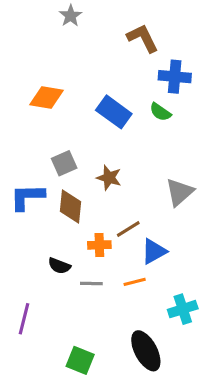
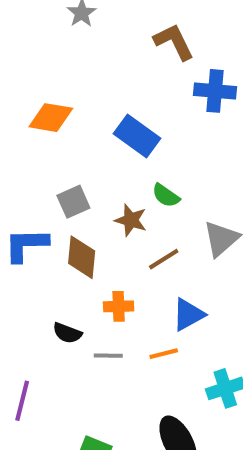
green semicircle: (160, 112) -> (166, 196), moved
brown line: (128, 229) -> (164, 259), moved

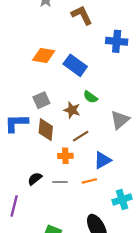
brown L-shape: (174, 42) -> (82, 15), moved
orange diamond: (51, 118) -> (44, 55), moved
brown line: (164, 259) -> (81, 136), moved
black semicircle: (67, 333) -> (35, 179), moved, turned 120

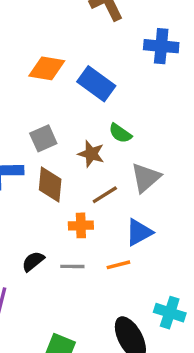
gray triangle: (120, 120) -> (146, 178), moved
cyan cross: (122, 199) -> (170, 313), moved, turned 36

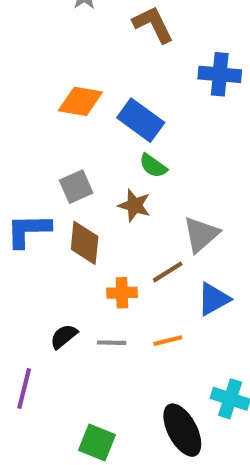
green semicircle: (120, 133) -> (153, 166), moved
brown line: (105, 195) -> (168, 272), moved
blue triangle: (139, 232) -> (213, 299), moved

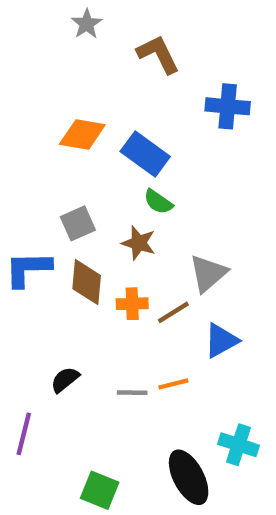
orange cross: (122, 293) -> (132, 304), moved
gray line: (112, 343) -> (132, 393), moved

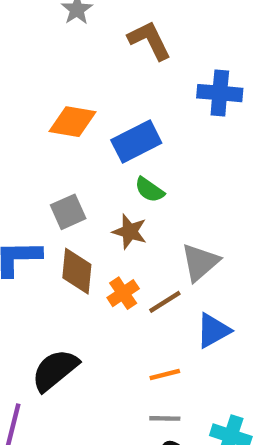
blue rectangle: (145, 154) -> (136, 141), turned -63
orange cross: (132, 304) -> (123, 293), turned -32
black semicircle: (65, 380) -> (55, 370), size x1.6
gray line: (132, 393) -> (165, 418), moved

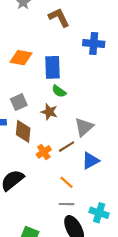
blue rectangle: (136, 141) -> (52, 67), turned -65
orange cross: (123, 293) -> (44, 152), moved
orange line: (165, 374) -> (67, 182), turned 56

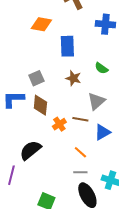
orange diamond: (21, 58) -> (41, 24), moved
green semicircle: (59, 91) -> (101, 68), moved
brown star: (49, 112) -> (73, 78), moved
brown line: (67, 147) -> (80, 119), turned 42

